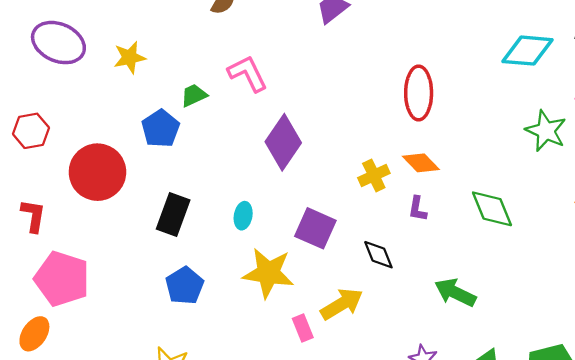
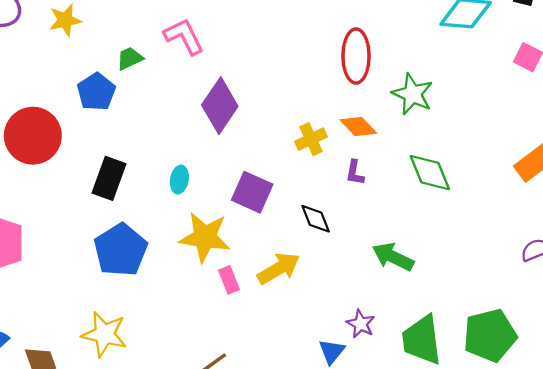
green star: (546, 131) -> (413, 94), moved
blue pentagon: (185, 286) -> (121, 250), size x1.4
pink rectangle: (303, 328) -> (229, 280), moved

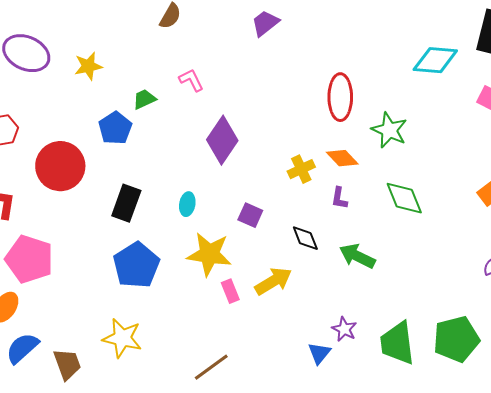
pink L-shape: (184, 36) -> (191, 80), size x0.7
purple square: (252, 192) -> (250, 215), size x0.7
green arrow: (393, 257) -> (357, 256), moved

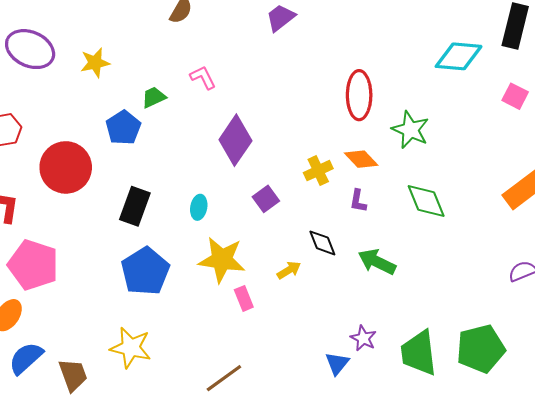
purple square: (250, 215) -> (266, 199), moved, turned 30
yellow arrow: (273, 281) -> (289, 270), moved, size x0.6

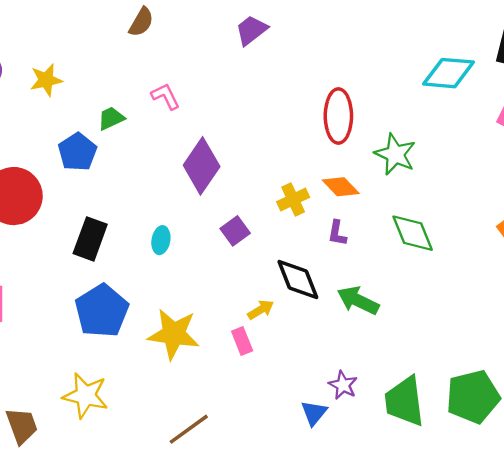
black diamond: (322, 243) -> (298, 280), size x1.4
yellow star: (222, 260) -> (174, 334), moved
pink rectangle: (244, 298) -> (242, 341), moved

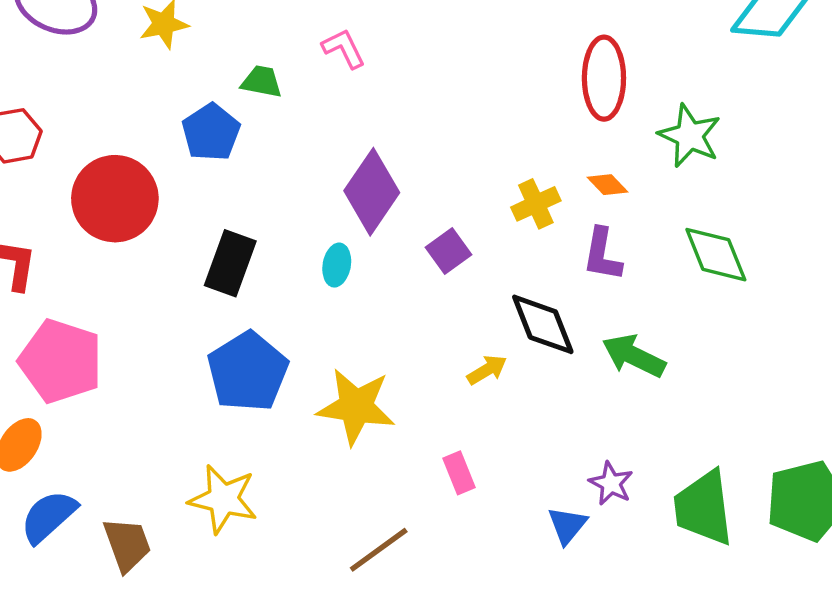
green trapezoid: (111, 118) -> (262, 82), turned 36
purple diamond: (202, 166) -> (372, 192), moved
orange diamond: (341, 187) -> (607, 185), size x0.7
purple L-shape: (337, 233) -> (602, 255), size x1.4
pink rectangle: (242, 341) -> (459, 473), moved

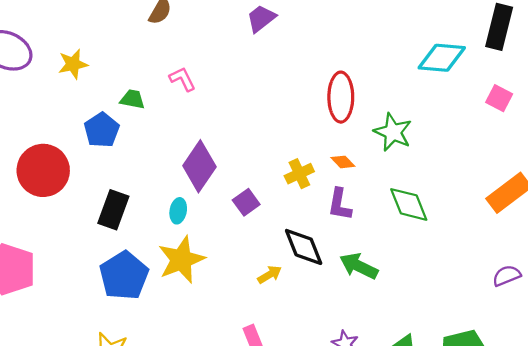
yellow star: (356, 407) -> (181, 260), moved, turned -30

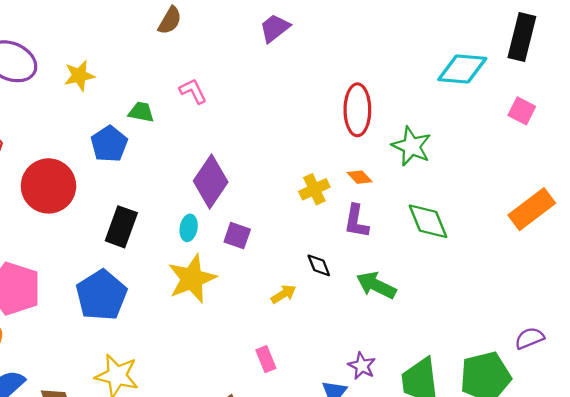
purple square: (246, 202) -> (237, 236), moved, turned -35
black diamond: (304, 247) -> (319, 265), size x0.6
blue pentagon: (124, 276) -> (101, 295), moved
purple semicircle: (507, 276) -> (530, 338), moved

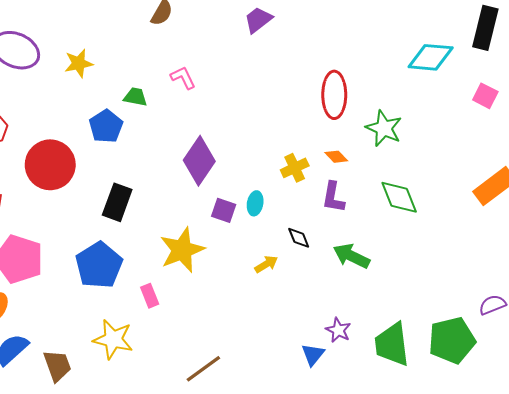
cyan ellipse: (189, 228) -> (255, 203), moved
pink rectangle: (266, 359) -> (150, 296), moved

